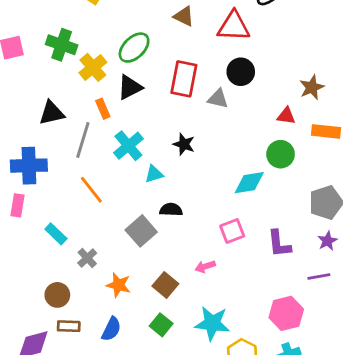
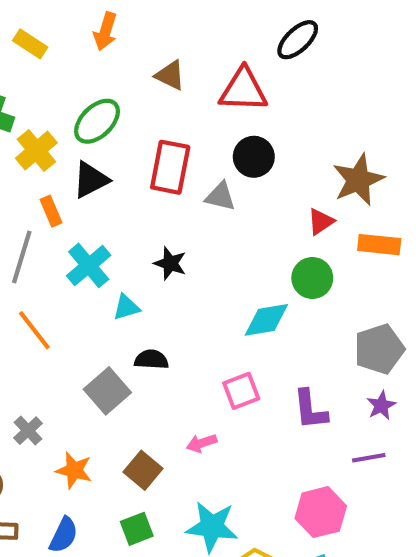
brown star: (312, 87) -> (358, 180), size x1.4
red triangle: (286, 116) -> (321, 222), turned -42
green square: (161, 325) -> (137, 529), turned 30

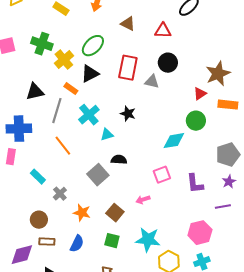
red triangle: (243, 90) -> (163, 31), size x0.7
orange rectangle: (51, 211) -> (71, 89), turned -32
green square: (137, 529) -> (112, 241), turned 35

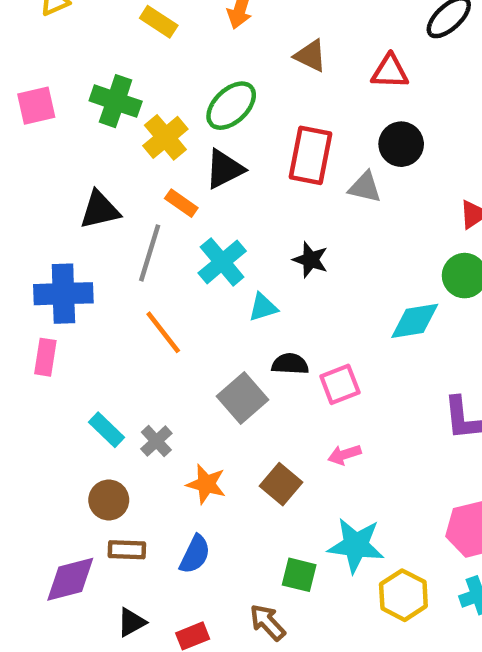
pink square: (162, 175) -> (340, 384), moved
cyan rectangle: (38, 177) -> (107, 430), moved
green square: (112, 241) -> (299, 575), moved

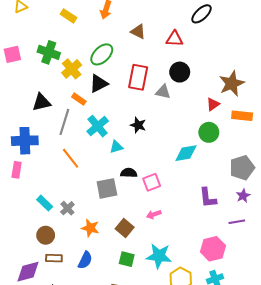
gray square: (242, 398) -> (107, 188), turned 30
green square: (299, 575) -> (127, 259), moved

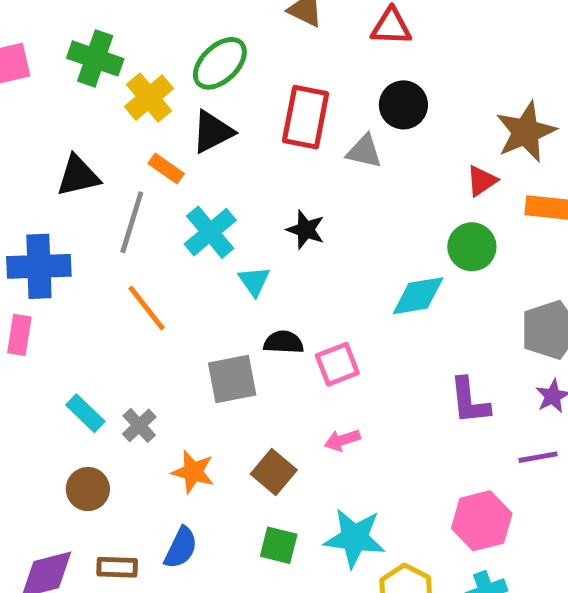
cyan triangle: (116, 147) -> (254, 281), turned -48
brown rectangle: (54, 258) -> (117, 567), moved

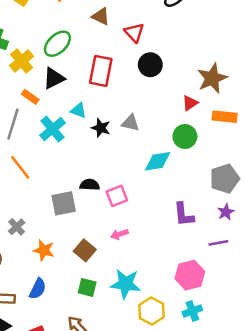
red triangle: (391, 27) -> (134, 33), moved, turned 45
gray triangle: (364, 151) -> (130, 123), moved
cyan triangle: (254, 281) -> (78, 111), moved, turned -35

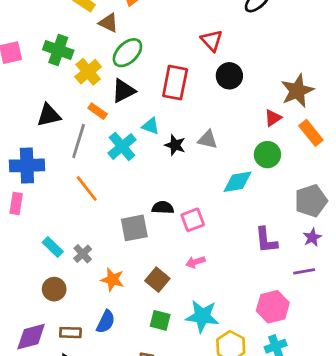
brown triangle: (101, 16) -> (108, 23), moved
orange rectangle: (225, 117) -> (311, 133), turned 45

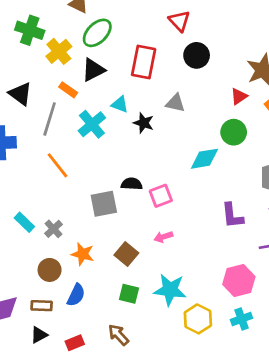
black triangle: (49, 115) -> (20, 94), turned 50
gray triangle: (208, 140) -> (175, 103), moved
brown circle: (54, 289) -> (50, 270), moved

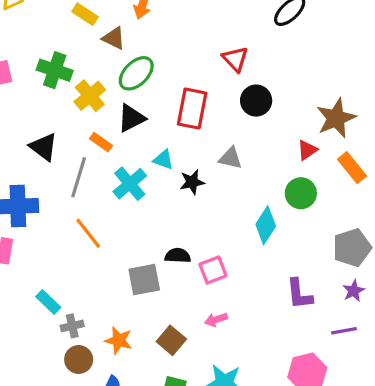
black star: (144, 123) -> (192, 182), turned -30
cyan diamond: (204, 159) -> (266, 225), turned -48
gray cross: (54, 229) -> (72, 326), moved, turned 30

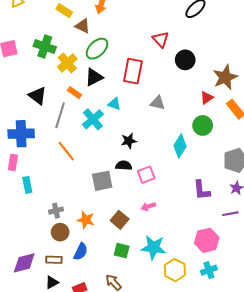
black circle: (256, 101) -> (185, 60), moved
black star: (192, 182) -> (129, 141), moved
cyan rectangle: (48, 302) -> (27, 185), moved, turned 35

